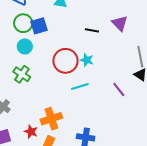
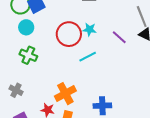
purple line: (119, 90) -> (119, 37), moved

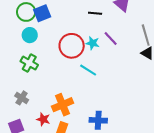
purple line: (119, 37) -> (111, 38), moved
cyan line: (88, 57) -> (88, 70), turned 54
gray cross: (16, 90) -> (22, 98), moved

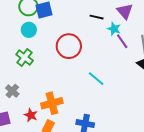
purple line: (111, 38) -> (122, 41), moved
cyan star: (93, 43) -> (114, 29), moved
cyan line: (88, 70) -> (96, 79), moved

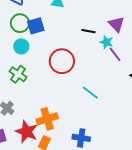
red star: (31, 115) -> (27, 132), size x1.6

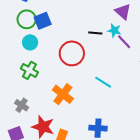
black line: (89, 31) -> (95, 33), moved
orange cross: (47, 119) -> (63, 94), moved, turned -30

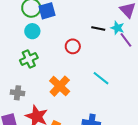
red circle: (72, 53) -> (73, 46), size x0.6
green cross: (29, 70) -> (29, 59), turned 30
gray cross: (22, 105) -> (18, 93), turned -32

